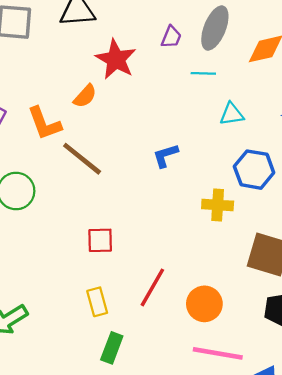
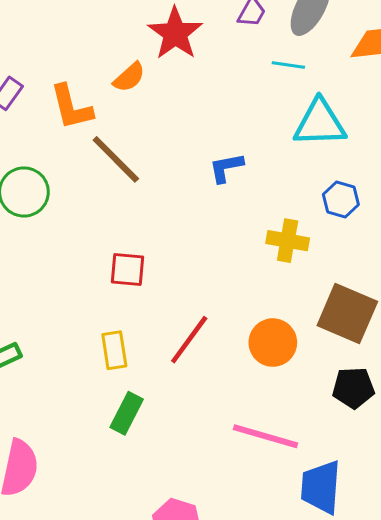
cyan triangle: (232, 114) -> (320, 123), size x1.6
blue hexagon: (254, 170) -> (341, 199), size x0.7
orange circle: (204, 304) -> (273, 343), moved

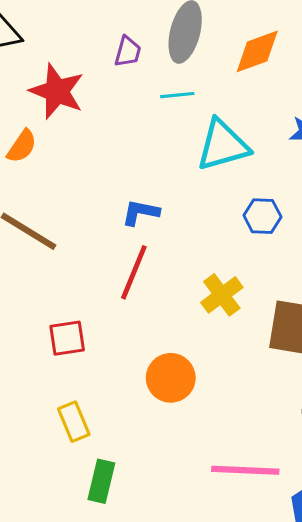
blue L-shape: (226, 168) -> (140, 212), turned 36
yellow cross: (288, 241) -> (222, 295), moved, turned -33
red line: (189, 340) -> (134, 272), moved
orange circle: (273, 343) -> (171, 378), moved

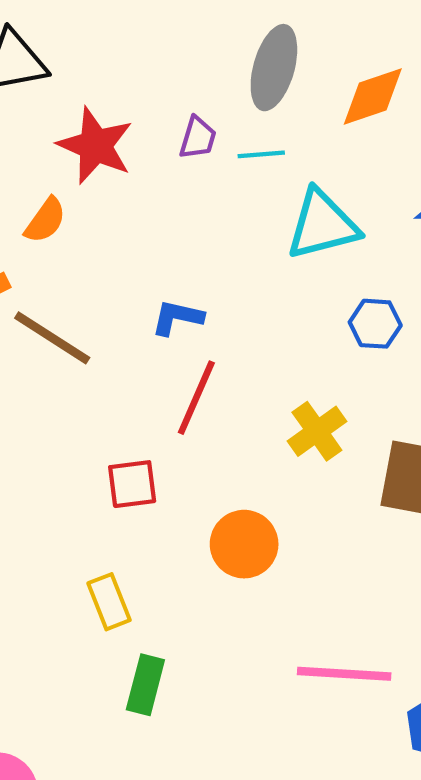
purple trapezoid: (128, 52) -> (198, 138), moved
blue L-shape: (140, 212) -> (177, 317), moved
red square: (67, 338) -> (132, 484), moved

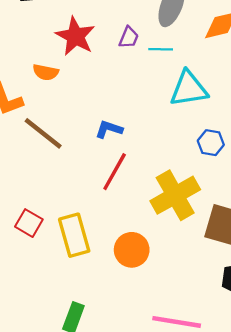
orange semicircle: (45, 220) -> (46, 72), turned 60
yellow cross: (317, 431) -> (175, 195), size x1.6
red square: (132, 484) -> (29, 223), moved, turned 32
yellow rectangle: (109, 602) -> (74, 235), moved, size x1.5

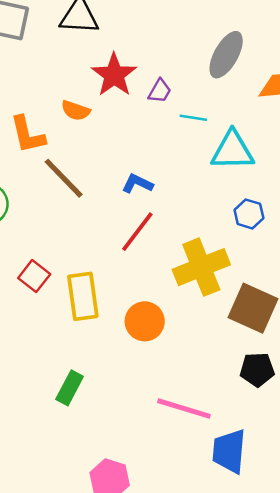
purple trapezoid: (129, 37) -> (160, 91), moved
cyan line: (161, 49) -> (193, 118), moved

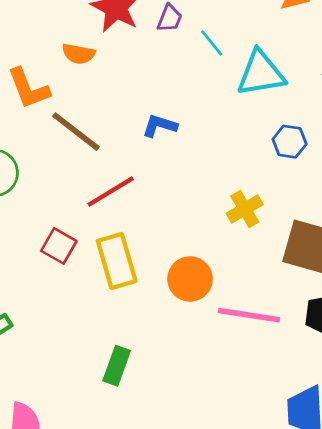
cyan line: (193, 118) -> (212, 43), turned 50
red line: (137, 232) -> (111, 192), moved, turned 30
yellow cross: (201, 267) -> (245, 209), size x0.6
pink line: (184, 409) -> (249, 315), moved

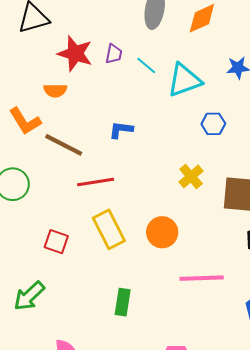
red line: (111, 192) -> (96, 182), turned 33
red square: (59, 246) -> (56, 242), moved
pink line: (249, 315) -> (202, 278), moved

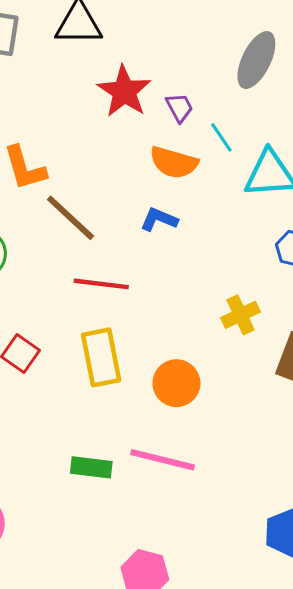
purple trapezoid: (114, 54) -> (179, 108), turned -55
orange semicircle: (55, 91) -> (174, 162), moved, size x1.4
pink line: (202, 278) -> (163, 460), moved
green rectangle: (123, 302) -> (91, 467), turned 72

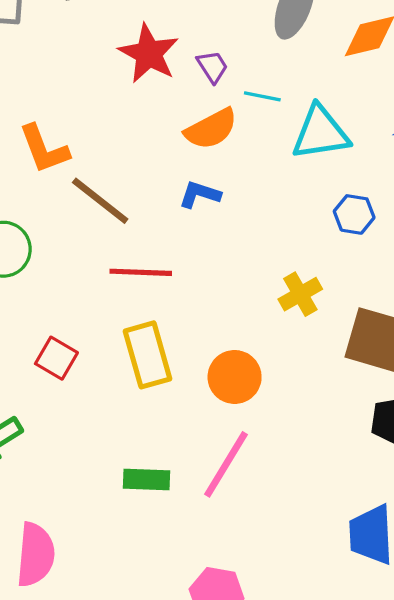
cyan line: (221, 137) -> (262, 96), turned -40
orange semicircle: (174, 162) -> (211, 129), turned -39
pink line: (163, 460) -> (226, 464), turned -68

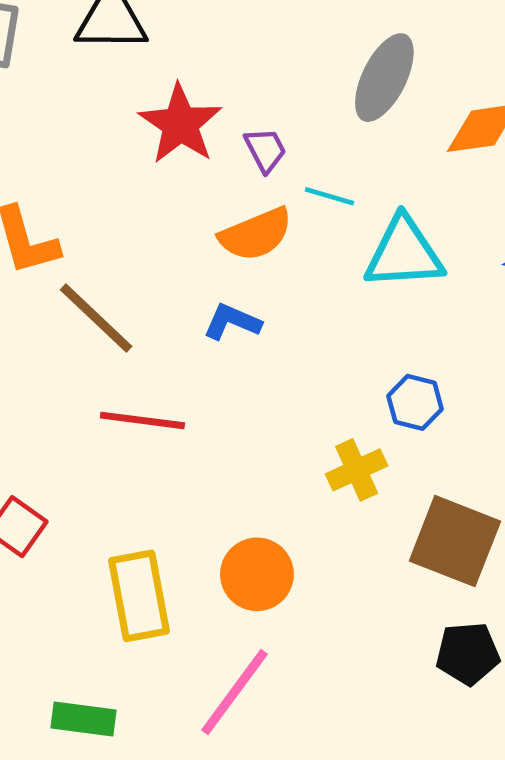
blue hexagon: (354, 214) -> (415, 402), moved
yellow rectangle: (147, 355) -> (139, 596), moved
green rectangle: (147, 480) -> (83, 719), moved

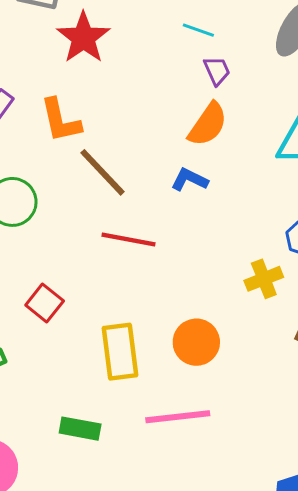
red star: (180, 124) -> (83, 38), moved
cyan line: (329, 196) -> (198, 30), moved
orange semicircle: (256, 234) -> (208, 124), turned -36
pink line: (235, 692) -> (178, 417), turned 44

